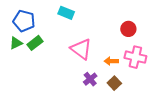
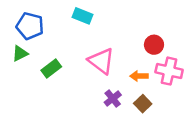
red circle: (128, 29) -> (154, 45), moved
green rectangle: (35, 43) -> (51, 69), moved

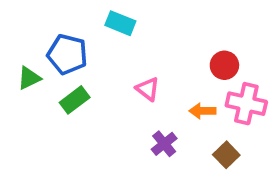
blue pentagon: (30, 26) -> (67, 54), moved
pink triangle: (101, 61) -> (148, 89), size x0.6
brown square: (143, 104) -> (226, 155), moved

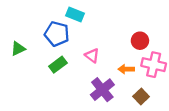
blue pentagon: (67, 54) -> (57, 34), moved
green rectangle: (75, 100) -> (58, 65), moved
purple cross: (164, 144) -> (102, 90), size x1.5

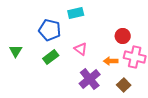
cyan rectangle: (75, 14) -> (76, 13), moved, turned -35
green triangle: (18, 49) -> (16, 51), moved, turned -32

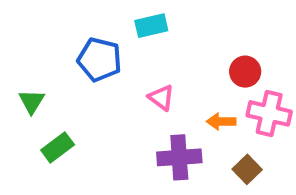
green rectangle: (51, 57) -> (58, 147), moved
purple cross: (90, 79) -> (179, 157), turned 35

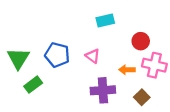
cyan rectangle: (151, 26) -> (105, 21), moved
blue pentagon: (99, 60) -> (57, 55), moved
green triangle: (32, 101) -> (18, 58), size x1.5

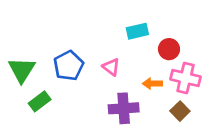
cyan rectangle: (105, 21) -> (137, 31), moved
blue pentagon: (57, 55) -> (69, 66), turned 30
brown square: (142, 97) -> (180, 111), moved

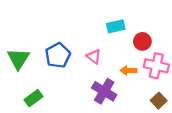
green rectangle: (40, 101) -> (33, 98), moved
purple cross: (124, 108) -> (104, 91), turned 35
brown square: (180, 111) -> (159, 101), moved

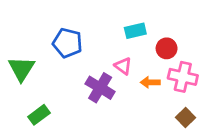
blue pentagon: (58, 55) -> (68, 43), moved, turned -30
pink triangle: (94, 56) -> (123, 66), moved
purple cross: (104, 91) -> (100, 88), moved

